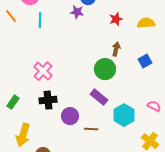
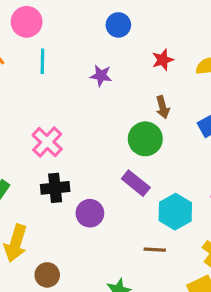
purple star: (77, 12) -> (101, 76), moved
brown arrow: (116, 49) -> (163, 107), turned 152
brown line: (91, 129) -> (155, 250), moved

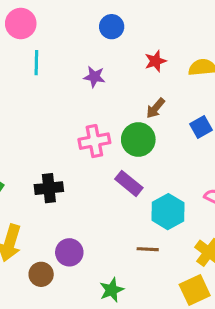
brown arrow: (163, 107) -> (156, 108), turned 55
pink cross: (47, 142) -> (94, 141), moved, turned 36
purple circle: (90, 213) -> (69, 252), moved

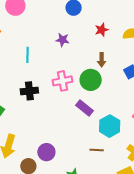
cyan line: (36, 63) -> (27, 55), moved
brown arrow: (156, 108) -> (102, 60), turned -40
black cross: (49, 188) -> (29, 91), moved

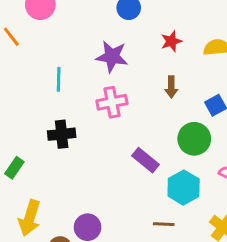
purple star: (62, 40) -> (112, 57), size x1.5
green circle: (91, 80) -> (194, 139), moved
pink cross: (62, 81) -> (112, 102), moved

